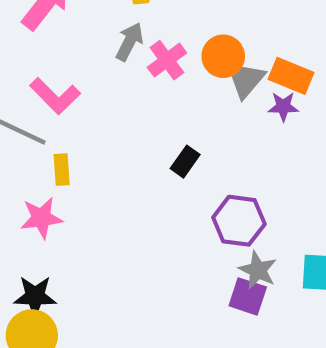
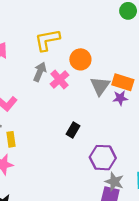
orange circle: (223, 56) -> (80, 59), moved

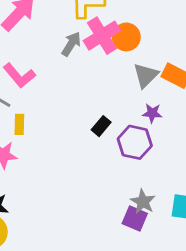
pink cross: (60, 80) -> (102, 36), moved, size x1.4
purple star: (120, 98) -> (152, 113), moved
purple hexagon: (103, 158) -> (135, 142), moved

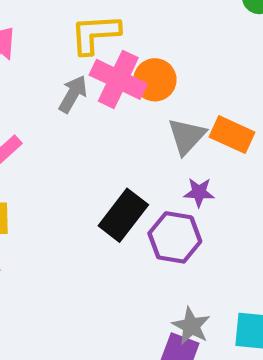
pink cross: (102, 36) -> (118, 79), turned -30
black rectangle: (101, 126) -> (123, 215), size x1.6

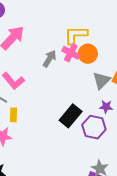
yellow L-shape: (95, 34) -> (76, 35), moved
pink cross: (118, 79) -> (71, 53), size x0.7

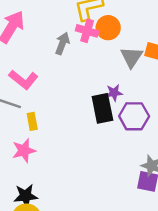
purple star: (106, 107) -> (114, 93), moved
black rectangle: (71, 116) -> (102, 108), turned -40

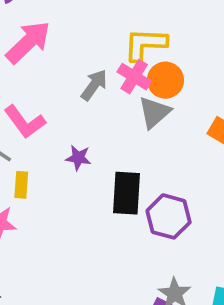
gray triangle: (132, 57) -> (154, 112), moved
purple star: (114, 93) -> (78, 158), moved

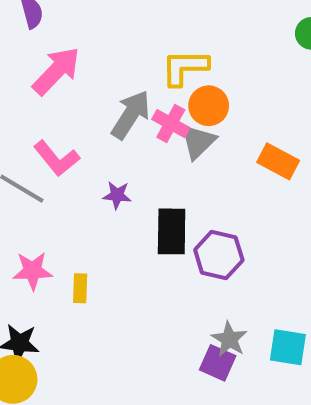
pink cross: (134, 77) -> (171, 124), moved
gray arrow: (94, 85) -> (131, 115), size x1.4
yellow rectangle: (21, 185) -> (80, 288), moved

